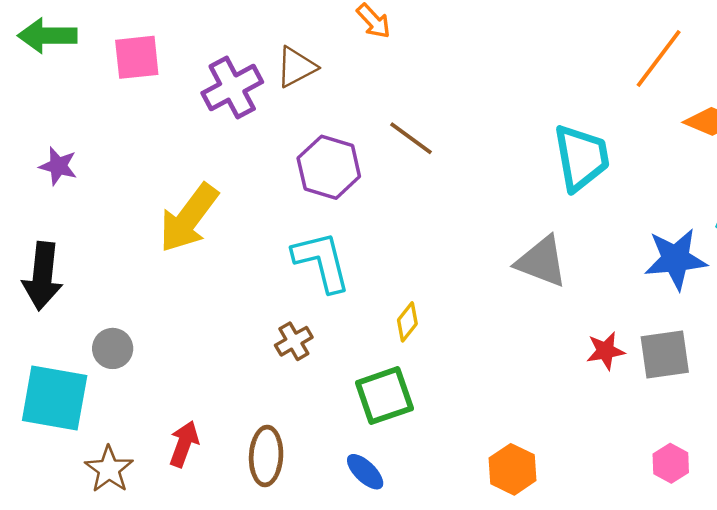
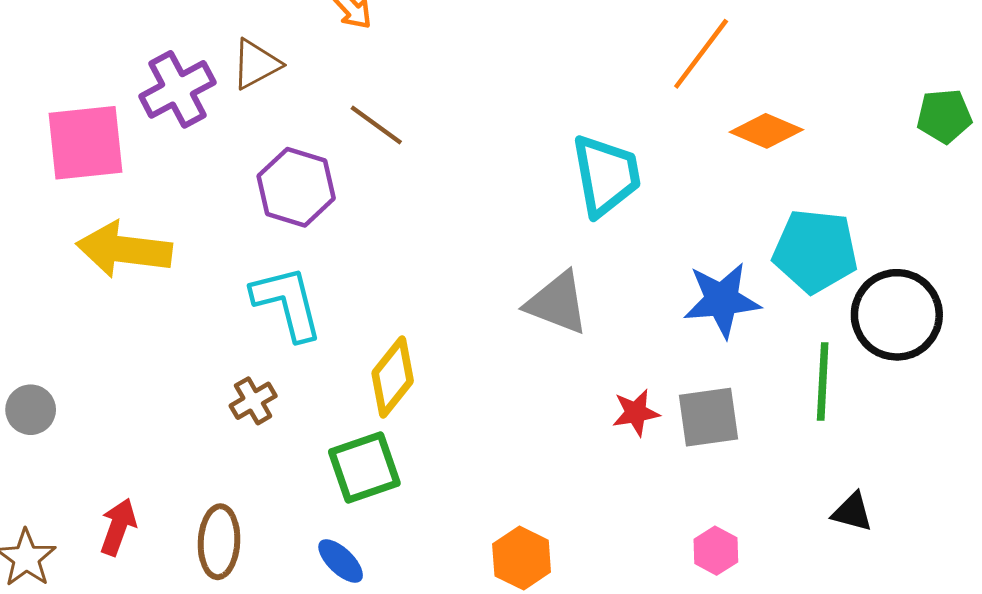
pink square: (137, 57) -> (86, 143), moved, size x1.4
brown line: (411, 138) -> (376, 125), moved
yellow arrow: (189, 218) -> (124, 250), turned 60
yellow diamond: (407, 322) -> (393, 377), size x1.6

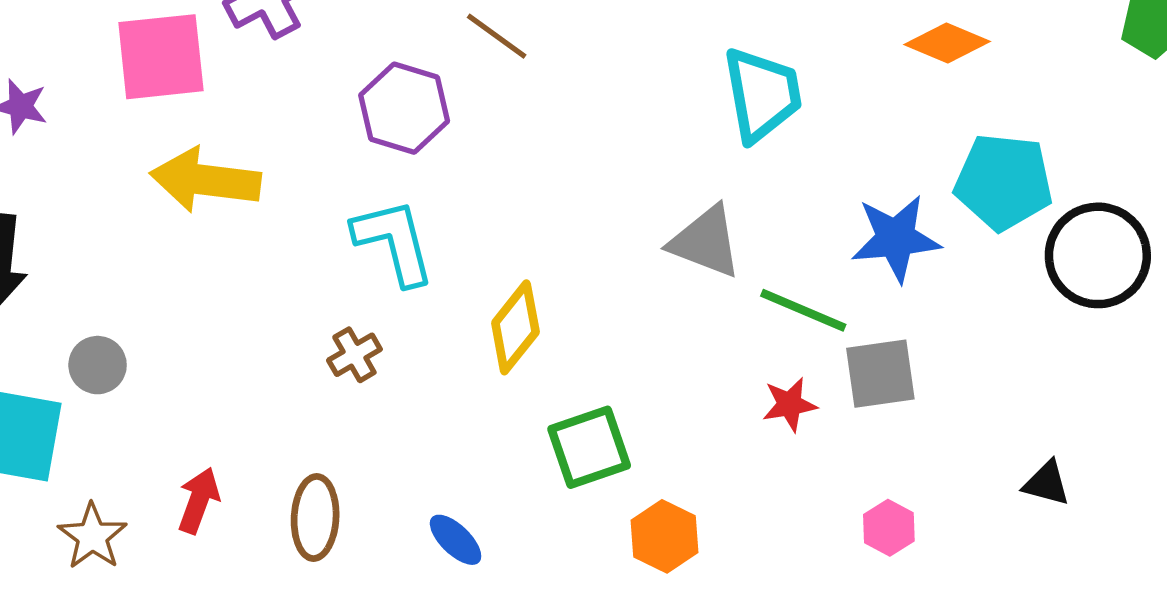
green line: (823, 382) -> (803, 310), moved, turned -70
red star: (636, 413) -> (790, 404), moved
green square: (364, 468) -> (589, 447), moved

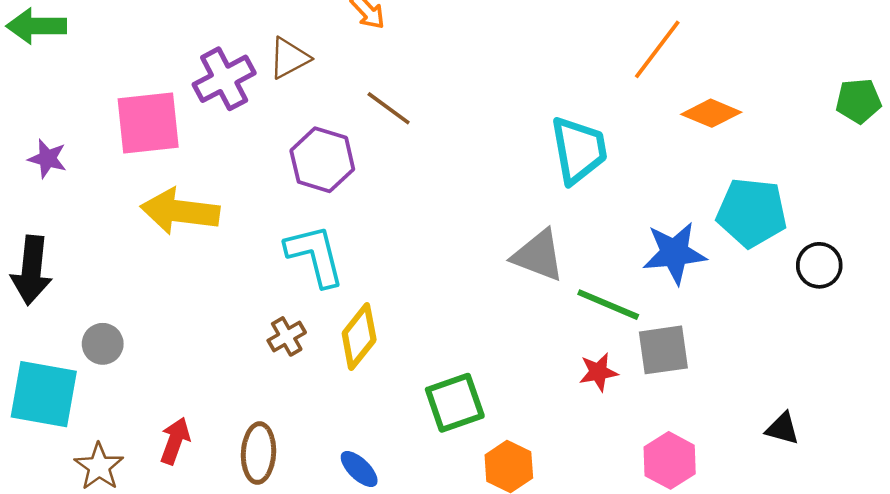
black circle: (1098, 255) -> (819, 265), size x0.6
yellow diamond: (515, 327) -> (359, 336), moved
pink hexagon: (889, 528) -> (670, 460), size x1.4

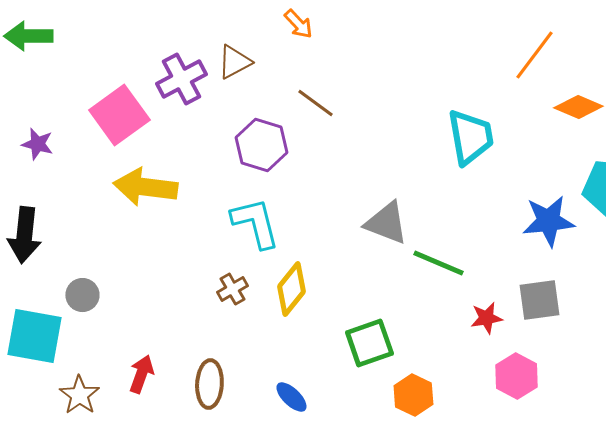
pink square: (148, 123) -> (119, 115), turned -30
gray triangle: (538, 256) -> (386, 223), moved
green line: (608, 305) -> (438, 263), moved
pink hexagon: (670, 460) -> (516, 376), moved

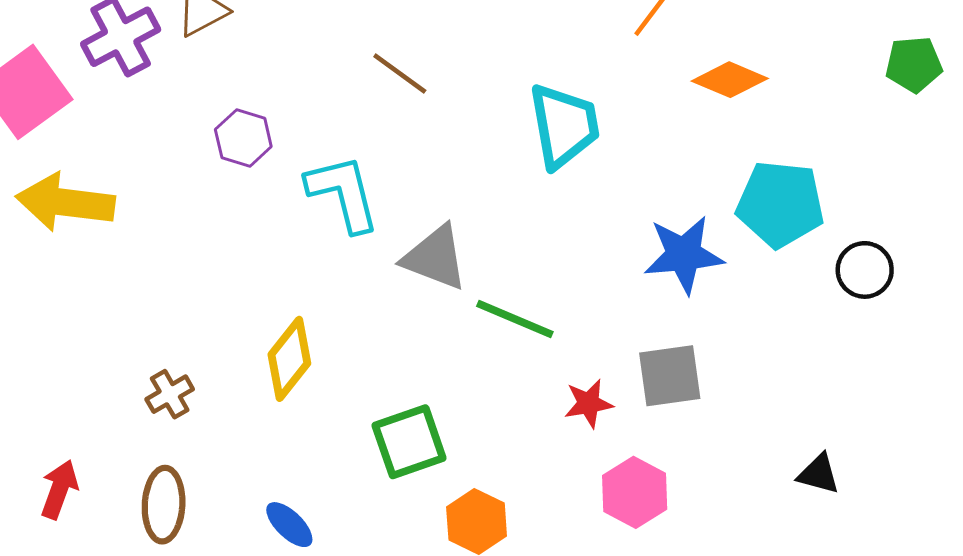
brown line: (315, 103) -> (400, 74), moved
purple hexagon: (261, 145) -> (243, 138), size x0.7
cyan L-shape: (255, 223) -> (343, 193), moved
brown cross: (232, 289) -> (170, 394), moved

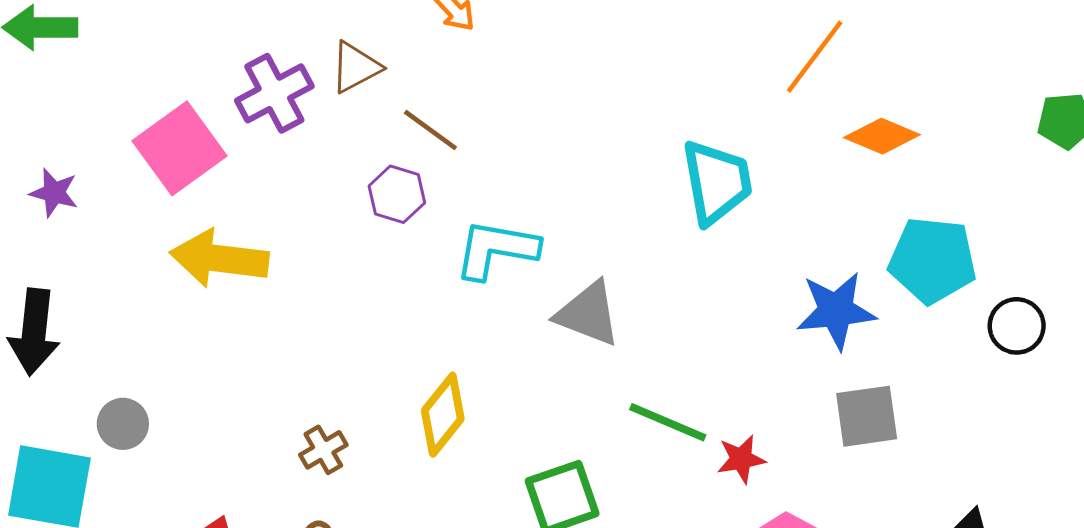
brown line: (400, 74) -> (430, 130), moved
cyan L-shape: (343, 193) -> (496, 249), turned -66
green line: (515, 319) -> (668, 422), moved
gray square: (670, 376) -> (867, 416), moved

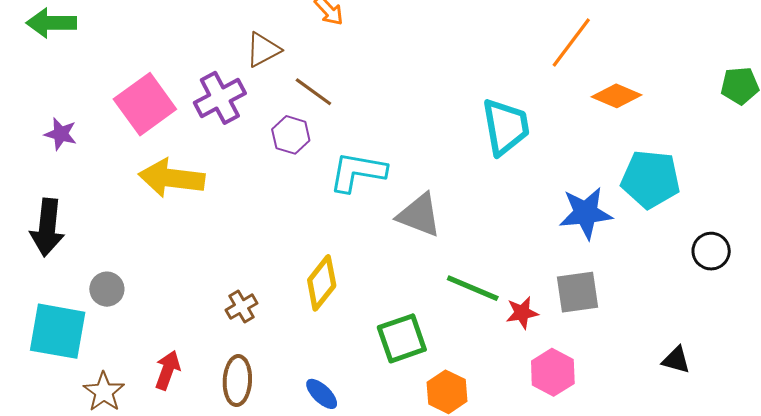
purple cross: (274, 93) -> (220, 98), moved
black circle: (1017, 326) -> (711, 251), moved
gray square: (867, 416) -> (577, 292), moved

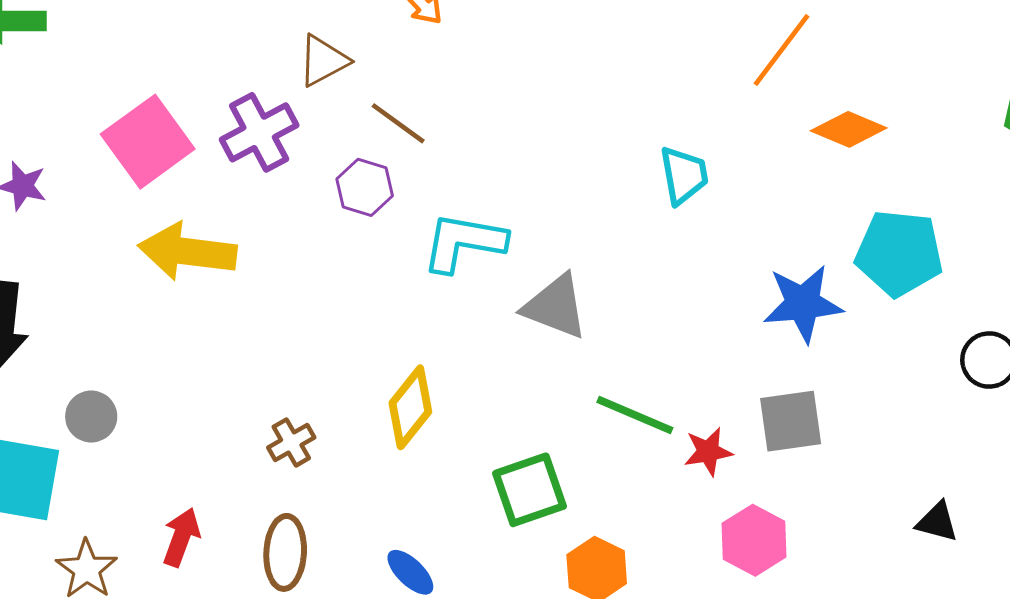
cyan trapezoid: (506, 127) -> (684, 175), size x0.7

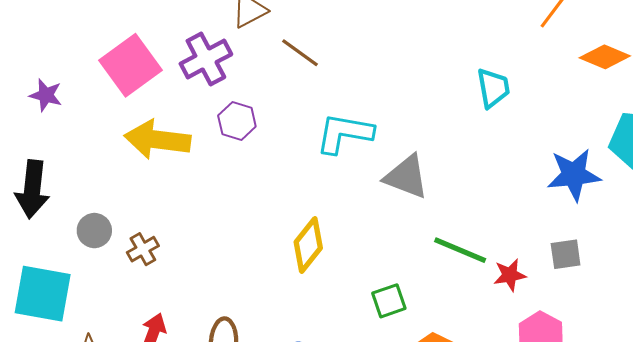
purple hexagon: (365, 187) -> (237, 121), moved
gray circle: (91, 416) -> (94, 231), moved
gray square: (791, 421) -> (566, 254), size x0.7
brown cross: (291, 442) -> (143, 249), moved
green square: (529, 490) -> (389, 301), size x0.7

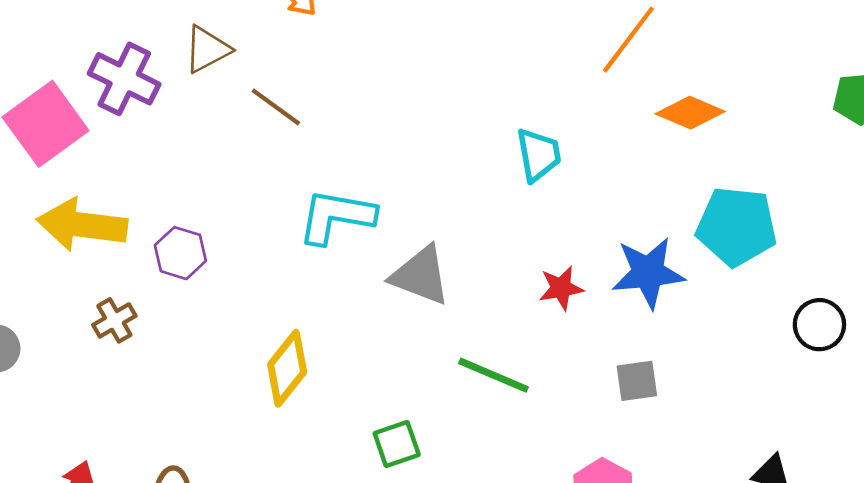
purple cross: (206, 59) -> (124, 79), moved, turned -36
purple hexagon: (237, 121) -> (180, 253), moved
brown cross: (143, 249) -> (114, 320), moved
red star: (510, 275) -> (561, 288), moved

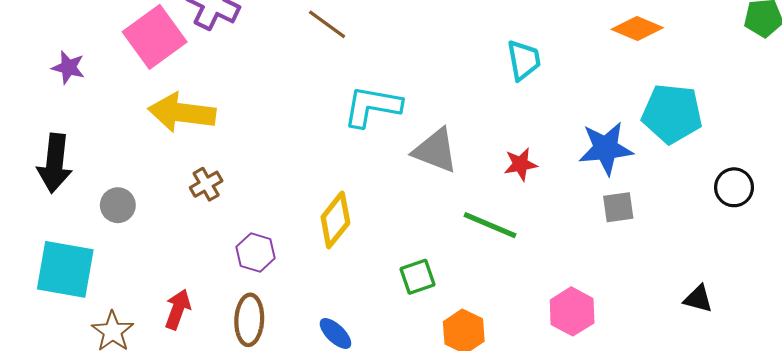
purple hexagon: (180, 253) -> (256, 253), moved
red star: (561, 288) -> (521, 164), moved
gray square: (637, 381) -> (618, 207), moved

